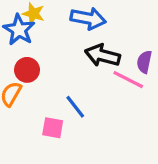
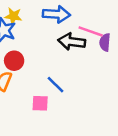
pink line: (128, 80) -> (91, 31), moved

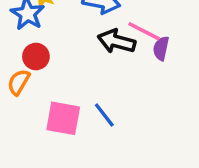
blue line: (56, 85) -> (104, 115), moved
pink square: (40, 103) -> (63, 118), size x1.5

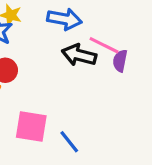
blue line: (104, 115) -> (69, 142), moved

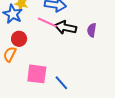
pink line: (104, 45) -> (47, 22), moved

